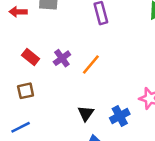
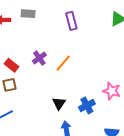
red rectangle: (31, 57) -> (12, 65), moved

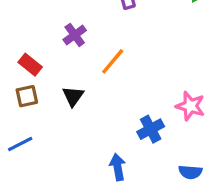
purple cross: (39, 58) -> (75, 35), moved
black triangle: (59, 103) -> (73, 96), moved

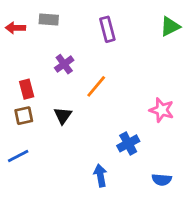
red rectangle: (30, 65) -> (27, 89), turned 36
pink star: (190, 106) -> (162, 110), moved

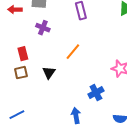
purple cross: (64, 64) -> (43, 28), moved, turned -32
blue line: (18, 156) -> (17, 115), moved

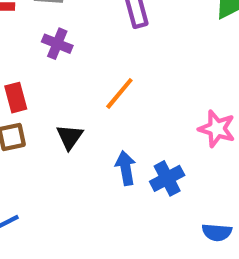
blue arrow: (76, 116) -> (126, 168), moved

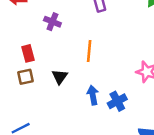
orange line: (119, 93) -> (89, 51), turned -35

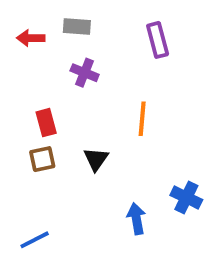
blue arrow: (93, 95) -> (136, 219), moved
blue cross: (117, 101) -> (186, 198), turned -36

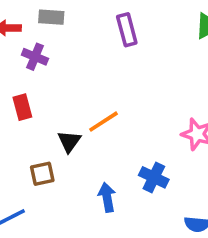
purple cross: (85, 73) -> (35, 57), moved
orange line: (142, 119) -> (103, 122), moved, turned 52
brown square: (42, 159) -> (42, 174), moved

